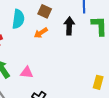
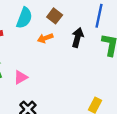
pink triangle: (27, 72) -> (21, 77), turned -48

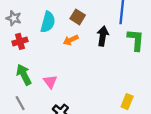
pink triangle: (21, 77) -> (50, 82), turned -32

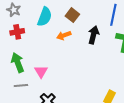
gray line: (20, 103) -> (21, 85), moved, turned -72

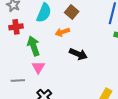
black arrow: (94, 35) -> (78, 54), moved, turned 96
green arrow: (18, 63) -> (33, 46), moved

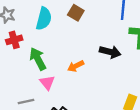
orange arrow: (62, 32) -> (76, 66), moved
black arrow: (78, 54) -> (110, 52), moved

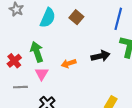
red cross: (14, 40) -> (14, 61), moved, turned -32
black arrow: (110, 52) -> (101, 56), turned -36

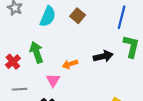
pink triangle: (42, 74) -> (53, 80), moved

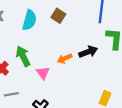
orange arrow: (70, 64) -> (65, 59), moved
pink triangle: (53, 80) -> (43, 73), moved

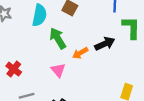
green arrow: (23, 56) -> (58, 38), moved

